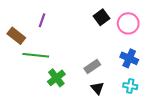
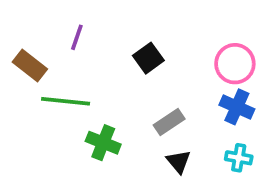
black square: (102, 17) -> (148, 58), moved
pink circle: (128, 23) -> (235, 64), moved
green cross: (56, 78) -> (103, 143), turned -30

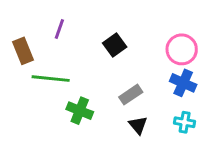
brown rectangle: (30, 66) -> (23, 51), turned 30

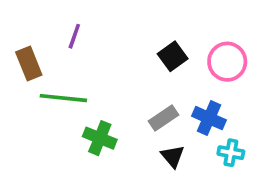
black square: (115, 45) -> (173, 56), moved
blue cross: (183, 83) -> (209, 118), moved

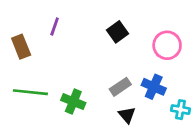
black square: (173, 56) -> (118, 32), moved
green line: (63, 98) -> (30, 92), moved
cyan cross: (231, 153) -> (180, 110), moved

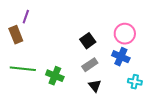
purple line: (55, 27) -> (26, 17), moved
black square: (118, 32) -> (88, 41), moved
blue cross: (154, 87) -> (121, 57), moved

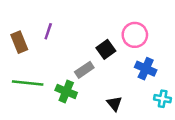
purple line: (26, 17) -> (48, 31), moved
pink circle: (125, 34) -> (135, 35), moved
gray rectangle: (90, 65) -> (84, 70), moved

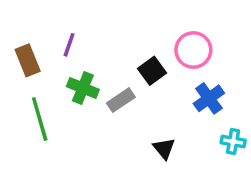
blue cross: (146, 69) -> (209, 98), turned 30
green line: (28, 83) -> (40, 119), turned 68
green cross: (66, 91) -> (83, 88), moved

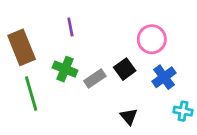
purple line: (69, 45) -> (70, 27), moved, turned -30
brown rectangle: (28, 60) -> (22, 47), size x1.4
black square: (152, 71) -> (125, 69), moved

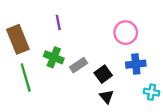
black square: (125, 69) -> (103, 74), moved
blue cross: (164, 77) -> (136, 64), turned 30

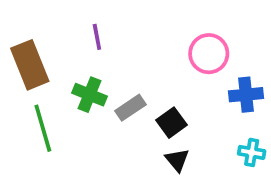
blue cross: (136, 64) -> (246, 95), moved

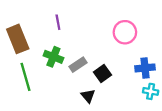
blue cross: (246, 95) -> (145, 68), moved
black triangle: (177, 160) -> (88, 96), moved

